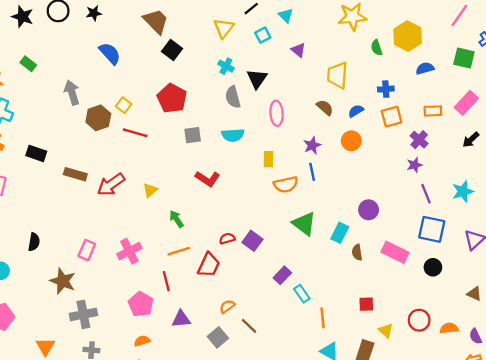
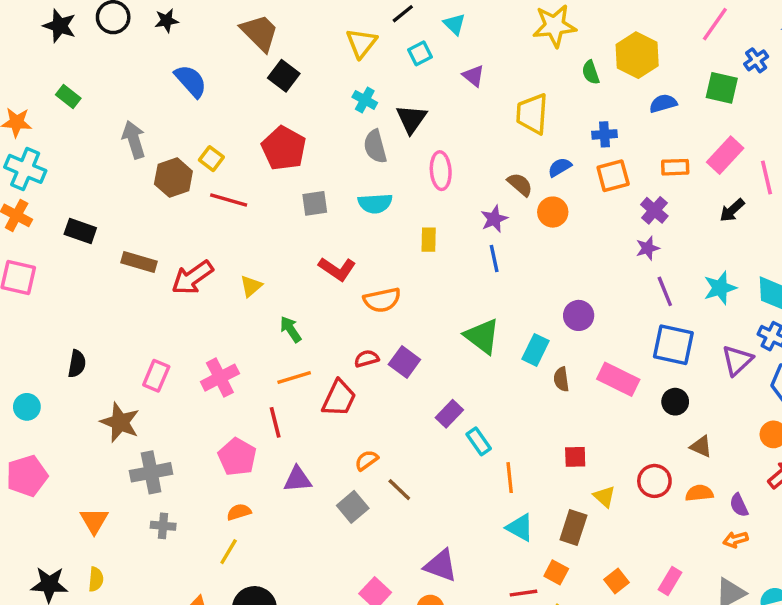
brown semicircle: (325, 107) -> (520, 184), moved
orange semicircle: (286, 184) -> (382, 300), moved
brown triangle: (474, 294) -> (701, 447), moved

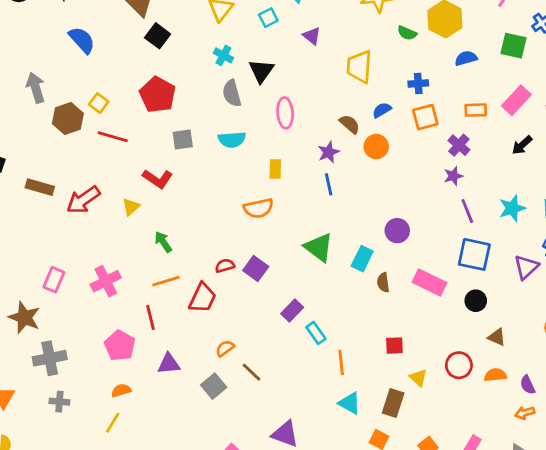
green semicircle: (591, 72) -> (407, 33), turned -48
red L-shape: (337, 269) -> (158, 179), moved
orange semicircle: (382, 300) -> (258, 208), moved

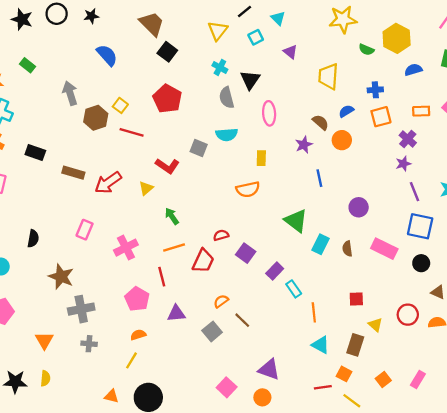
gray square: (183, 140) -> (199, 148), moved, turned 30
blue line: (329, 184) -> (319, 178), moved
cyan rectangle: (362, 259) -> (321, 244), moved
purple square: (256, 268) -> (246, 253), moved
pink rectangle: (54, 280) -> (85, 230), moved

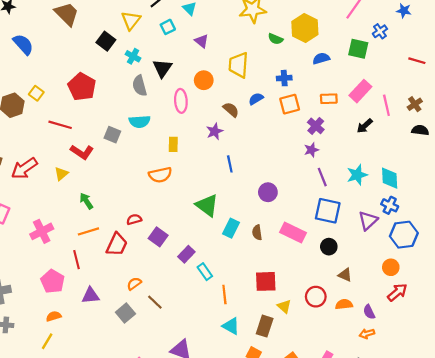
black square: (167, 52) -> (106, 41), moved
red line: (132, 132) -> (60, 125), moved
orange circle: (342, 140) -> (204, 80), moved
red square: (356, 299) -> (266, 281), size x1.5

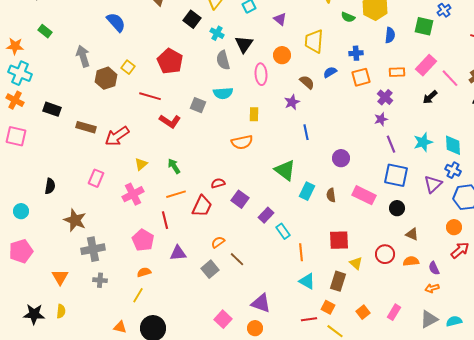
blue semicircle: (321, 58) -> (390, 35), turned 112
pink line: (386, 105) -> (450, 78), turned -30
yellow triangle: (61, 174) -> (141, 164), moved

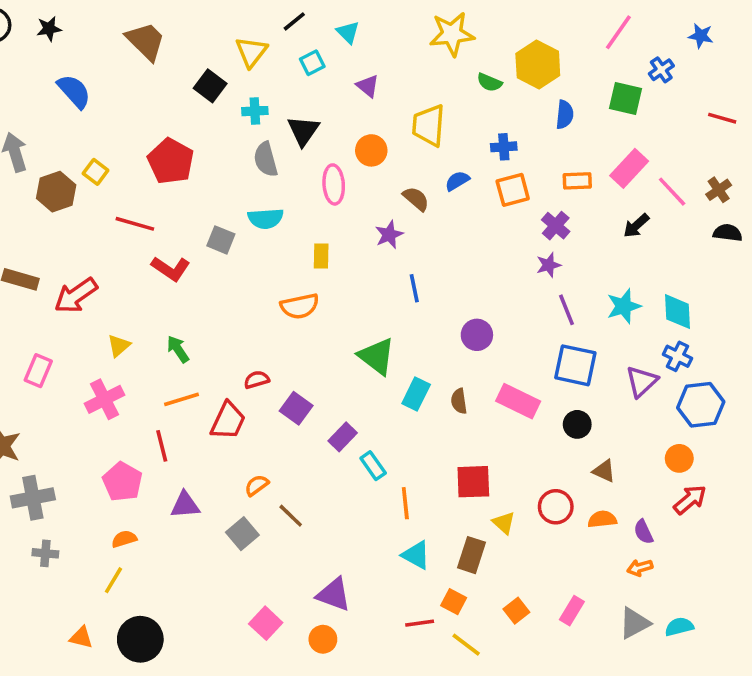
cyan cross: (217, 33) -> (255, 111), turned -32

